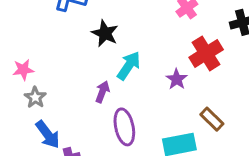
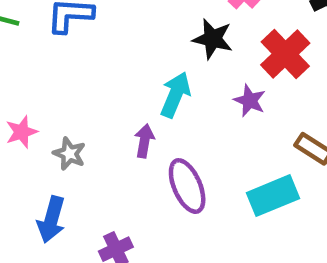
black star: (105, 33) -> (213, 39), moved
gray star: (35, 97) -> (69, 154), moved
blue arrow: (48, 134) -> (51, 220), moved, turned 64

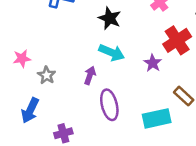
black star: (213, 39) -> (110, 18), moved
cyan arrow: (175, 95) -> (112, 53), turned 80

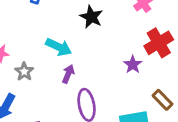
cyan arrow: (112, 53) -> (59, 47), moved

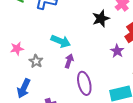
black star: (91, 17) -> (101, 18), moved, turned 30

